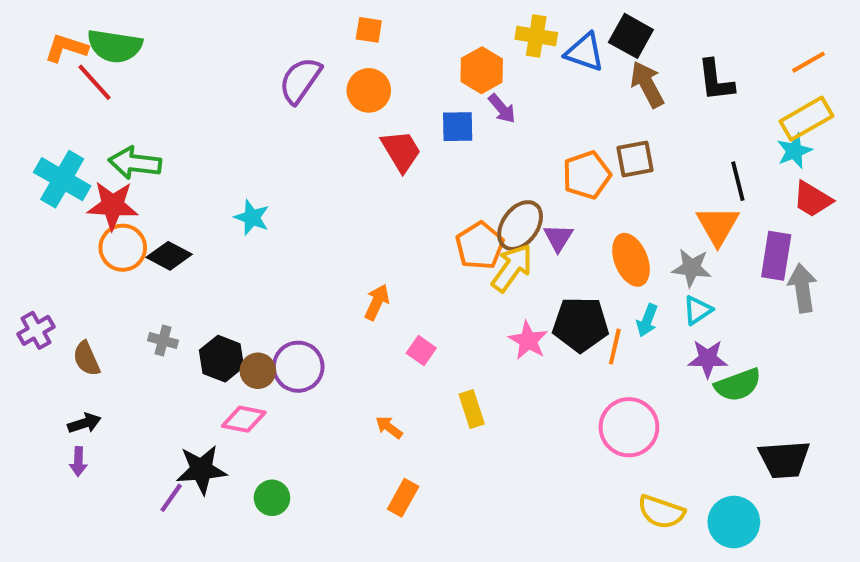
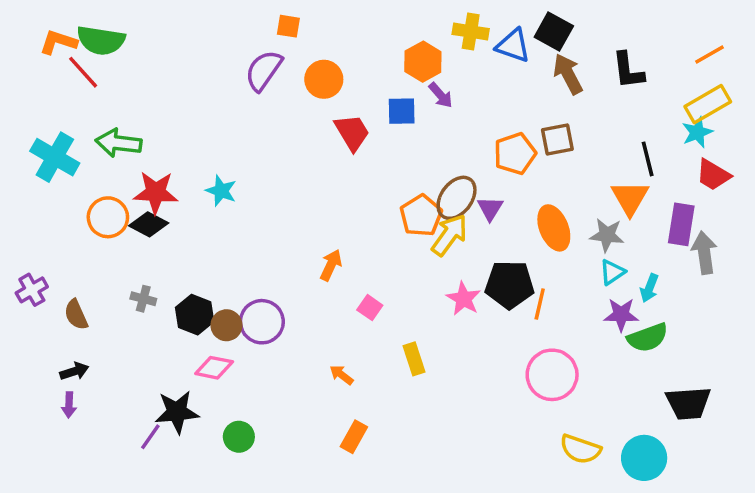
orange square: (369, 30) -> (288, 26), moved
red star: (113, 205) -> (156, 193), moved
cyan arrow: (647, 320) -> (649, 288), moved

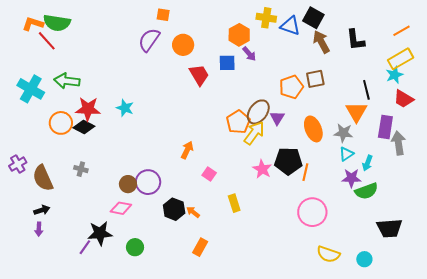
brown semicircle: (76, 315) -> (43, 178), size x1.5
black hexagon: (195, 315) -> (174, 209), moved
cyan circle: (644, 458) -> (364, 259), size x0.6

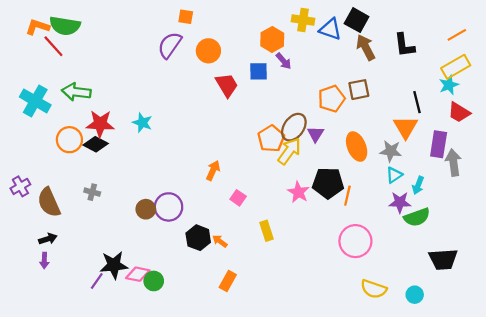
pink diamond: (121, 208) -> (138, 274), moved

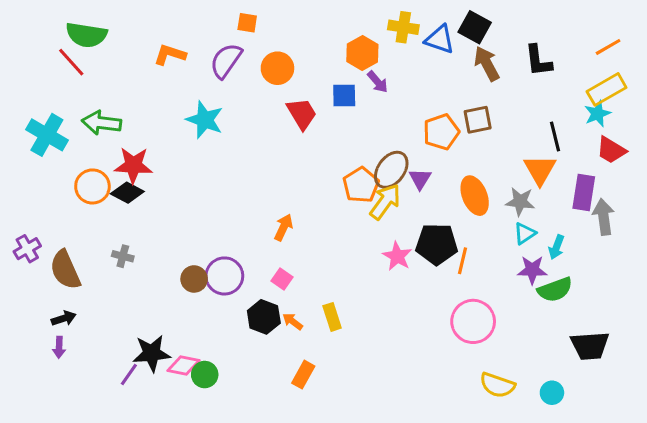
orange L-shape: (38, 27) -> (170, 55), moved
cyan star: (142, 123) -> (205, 120), moved, size x1.4
pink square: (238, 198) -> (282, 279), moved
yellow rectangle: (267, 231) -> (332, 317), moved

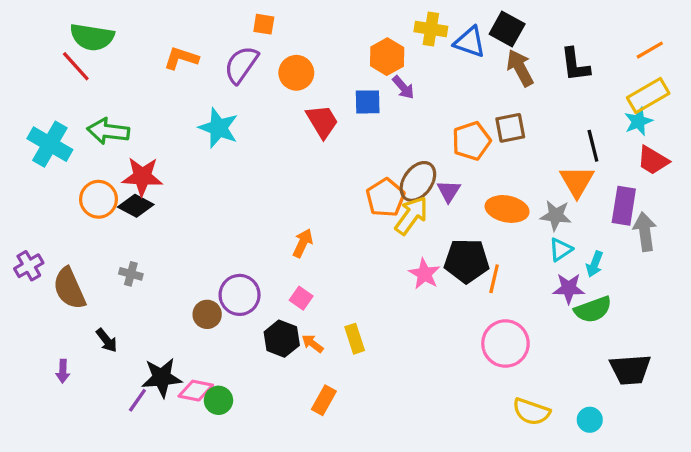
orange ellipse: (475, 196) -> (507, 209), turned -57
brown circle: (194, 279) -> (207, 314), moved
black arrow: (64, 318) -> (107, 340), moved, turned 70

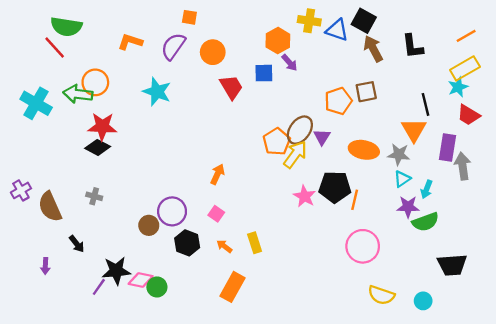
orange circle: (98, 199) -> (95, 82), moved
black hexagon: (282, 339) -> (187, 243), moved
orange rectangle: (324, 400) -> (232, 287), size x1.4

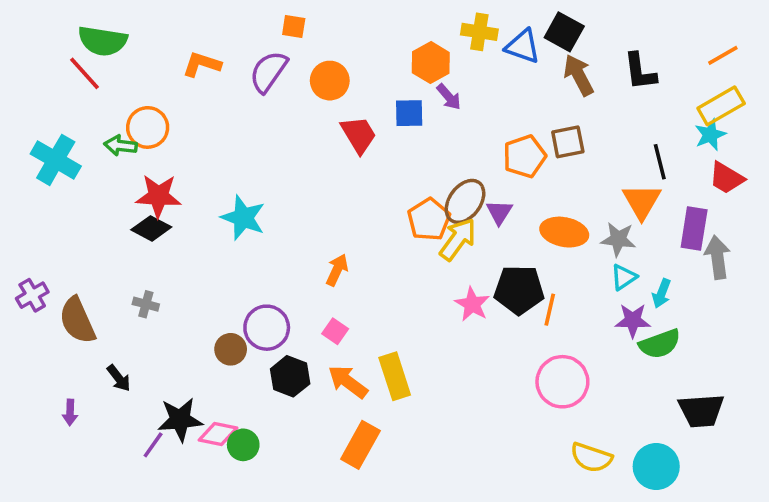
cyan star: (157, 92) -> (243, 218), moved
green arrow: (78, 94) -> (121, 146), size x0.7
yellow rectangle: (255, 243) -> (395, 376), size x1.4
orange arrow: (224, 246) -> (348, 382), size x1.6
cyan circle: (423, 301) -> (656, 466), size x1.6

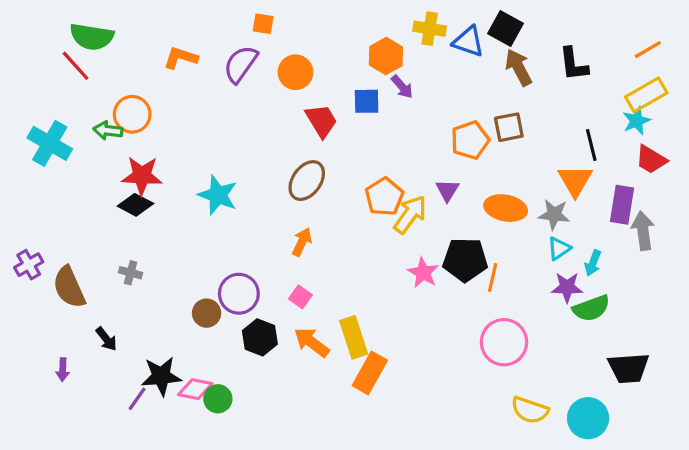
brown ellipse: (465, 201) -> (307, 181), moved
orange rectangle: (360, 445) -> (370, 373), moved

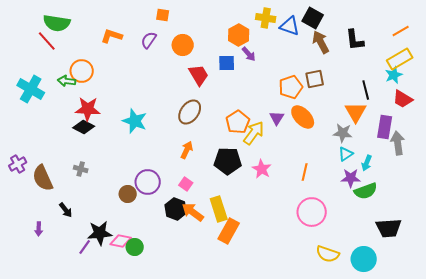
purple semicircle: (240, 64) -> (149, 40), size x0.7
orange ellipse: (506, 208) -> (303, 117), moved, turned 35
black pentagon: (465, 260) -> (228, 161), moved
black hexagon: (260, 337) -> (176, 209), moved

